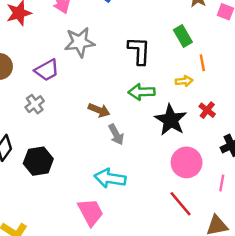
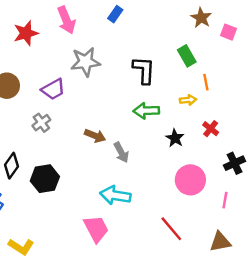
brown arrow: (99, 110) -> (95, 136), moved
black star: (171, 120) -> (175, 138), size x0.6
red line: (180, 204) -> (171, 229), moved

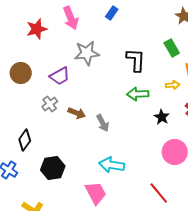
brown arrow: (95, 136) -> (77, 113), moved
gray arrow: (121, 152) -> (103, 123), moved
black hexagon: (45, 179) -> (53, 168), moved

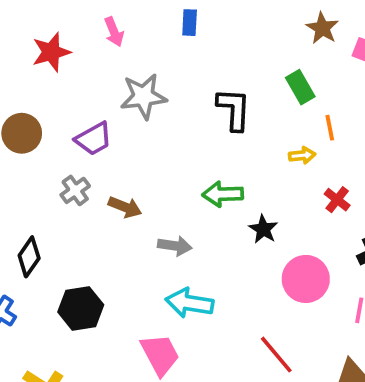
blue rectangle: (112, 13) -> (190, 23), turned -32
pink arrow: (71, 18) -> (114, 32), size x0.7
green arrow: (138, 94) -> (223, 194), moved
black star: (162, 117) -> (263, 229), moved
gray arrow: (103, 123) -> (175, 246), moved, turned -54

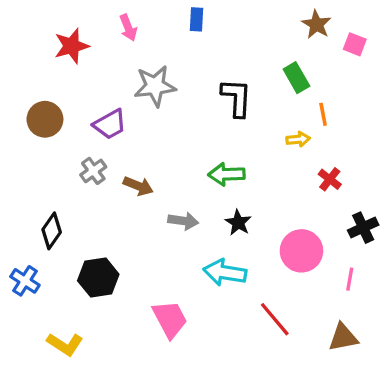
black star: (263, 229) -> (238, 223), moved
cyan arrow: (190, 303) -> (225, 273), moved

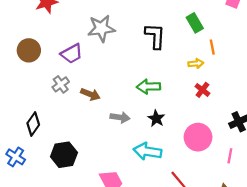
red cross: (330, 179) -> (202, 90), moved

